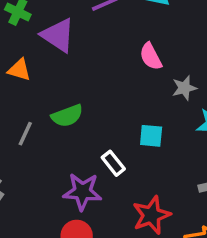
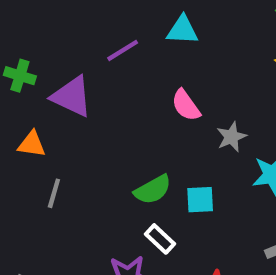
green semicircle: (67, 116) -> (153, 190), moved
gray line: (25, 134) -> (54, 193), moved

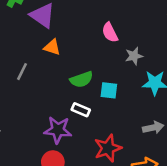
orange triangle: (32, 144) -> (52, 47), moved
white rectangle: (160, 239) -> (81, 110), turned -30

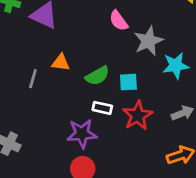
orange triangle: (52, 47) -> (61, 63), moved
gray star: (134, 56) -> (149, 41), size x1.5
red star: (108, 148) -> (138, 116), moved

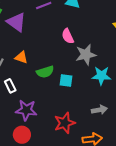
white rectangle: (102, 108) -> (10, 86), moved, turned 40
red star: (138, 116) -> (65, 123), moved

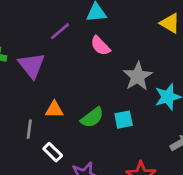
purple triangle: (16, 22) -> (32, 65), turned 35
pink semicircle: (68, 36) -> (100, 46), moved

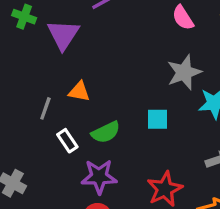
pink semicircle: (100, 46) -> (183, 18), moved
green semicircle: (92, 118) -> (106, 132), moved

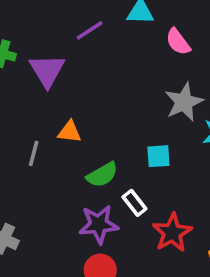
white rectangle: (67, 141) -> (134, 203), moved

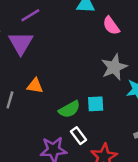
purple line: (90, 30) -> (30, 15), moved
green semicircle: (102, 175) -> (69, 109), moved

